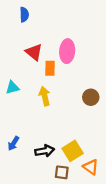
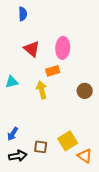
orange rectangle: (50, 68) -> (53, 71), moved, turned 72
black arrow: (45, 151) -> (18, 156), moved
brown square: (62, 172) -> (41, 147), moved

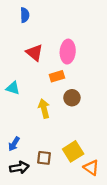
cyan triangle: (12, 82) -> (13, 88), turned 32
yellow arrow: (42, 90) -> (44, 108), moved
brown circle: (85, 91) -> (72, 98), moved

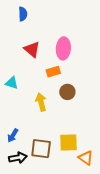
yellow square: (73, 151) -> (68, 143), turned 30
brown square: (44, 158) -> (41, 149), size x1.5

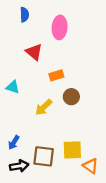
pink ellipse: (63, 48) -> (60, 27), moved
yellow arrow: (41, 102) -> (44, 107), turned -120

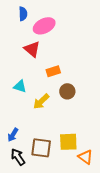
pink ellipse: (60, 27) -> (44, 26), moved, turned 60
cyan triangle: (13, 87) -> (20, 86), moved
black arrow: (19, 166) -> (18, 157), turned -114

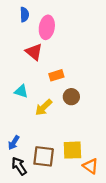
pink ellipse: (44, 26) -> (47, 27), turned -55

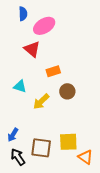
pink ellipse: (47, 27) -> (44, 26), turned 50

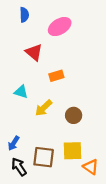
pink ellipse: (44, 26) -> (60, 27), moved
brown circle: (67, 91) -> (74, 115), moved

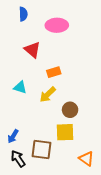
pink ellipse: (60, 27) -> (57, 25), turned 30
yellow arrow: (44, 108) -> (48, 94), moved
yellow square: (72, 151) -> (65, 132), moved

